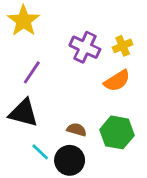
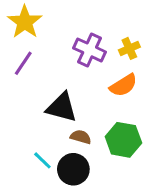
purple line: (32, 72) -> (23, 63), moved
black triangle: (23, 113) -> (62, 107), moved

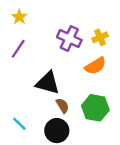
yellow star: (25, 22) -> (19, 17), size x0.6
brown semicircle: (81, 137) -> (62, 106), turned 42
cyan line: (42, 160) -> (19, 124), moved

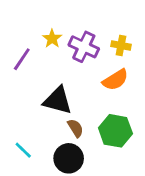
yellow star: (19, 17) -> (52, 39), moved
yellow cross: (100, 37) -> (121, 45), turned 35

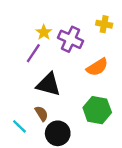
yellow cross: (121, 45) -> (104, 24), moved
purple line: (22, 59) -> (33, 53), moved
brown semicircle: (76, 128) -> (41, 114), moved

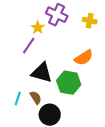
purple cross: (70, 39) -> (57, 15), moved
green hexagon: (97, 110) -> (69, 83), moved
cyan line: (19, 126) -> (18, 99), moved, turned 64

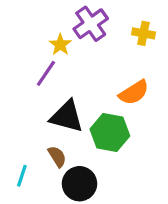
purple cross: (57, 15) -> (91, 24), turned 30
cyan line: (18, 99) -> (22, 176), moved

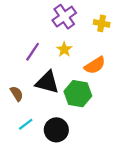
yellow star: (60, 45) -> (64, 49), moved
brown semicircle: (57, 157) -> (17, 94), moved
cyan line: (22, 176) -> (26, 124), moved, turned 35

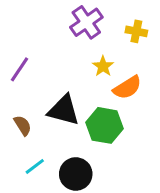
yellow star: (64, 49) -> (103, 66), moved
purple line: (33, 52) -> (20, 69), moved

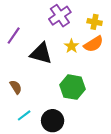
purple line: (20, 69) -> (14, 36), moved
orange semicircle: (127, 88) -> (94, 44), moved
black triangle: (64, 110) -> (41, 53), moved

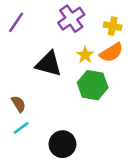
purple line: (14, 36) -> (16, 22), moved
green hexagon: (73, 87) -> (93, 85), moved
cyan line: (24, 115) -> (21, 128), moved

